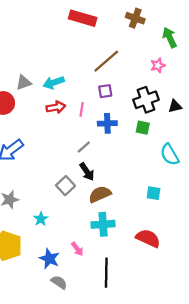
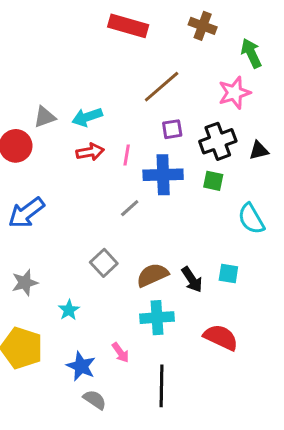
pink star: (158, 65) -> (234, 93), size x1.5
purple square: (105, 91) -> (172, 129), moved
blue cross: (107, 123) -> (163, 175), size x1.4
black arrow: (87, 172) -> (192, 280), moved

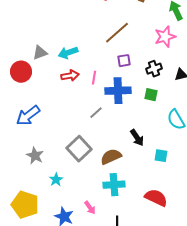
black cross: (218, 141) -> (154, 69), size x0.7
gray square: (104, 263) -> (79, 149), size x1.4
black arrow: (192, 280) -> (137, 138), moved
gray star: (25, 283) -> (35, 156), moved, turned -30

